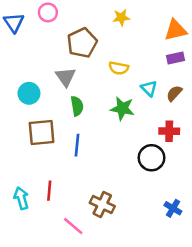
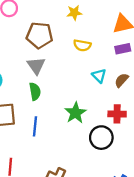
brown pentagon: (82, 43) -> (39, 35), turned 30
yellow semicircle: (119, 68) -> (82, 45), moved
gray triangle: (66, 77) -> (36, 66), moved
green star: (122, 108) -> (75, 113), moved, turned 30

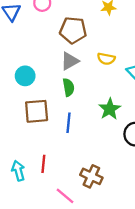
yellow semicircle: (82, 45) -> (106, 59), moved
gray triangle: (36, 66) -> (70, 61), turned 36

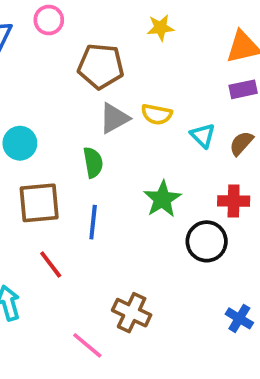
gray triangle: (70, 61) -> (114, 118), moved
red line: (43, 164) -> (51, 265), moved, turned -42

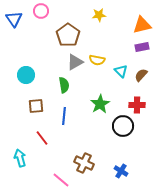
brown pentagon: (101, 66) -> (68, 35), turned 30
brown square: (39, 203) -> (36, 106), size x0.7
blue cross: (239, 318) -> (121, 171), moved

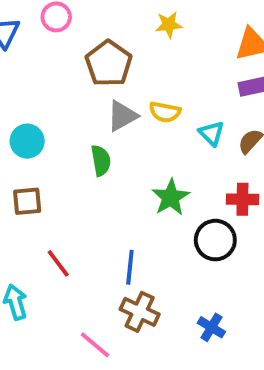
brown square: (36, 106) -> (27, 201), moved
blue line: (64, 116) -> (130, 267), moved

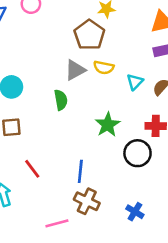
brown pentagon: (109, 63) -> (89, 35), moved
cyan triangle: (211, 133) -> (135, 82), turned 30
pink line: (95, 345) -> (57, 223), turned -55

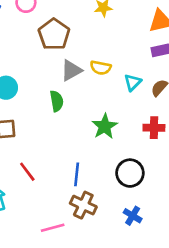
brown pentagon: (89, 35) -> (54, 34), moved
black circle: (137, 153) -> (130, 173), moved

